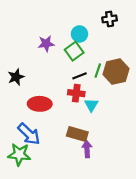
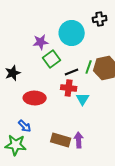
cyan circle: (79, 34) -> (72, 33), size x1.6
green square: (74, 51) -> (52, 59), moved
blue arrow: (29, 134) -> (25, 126), size x0.6
brown rectangle: (77, 134) -> (61, 140), moved

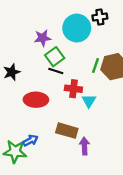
black cross: (100, 19) -> (100, 17), moved
black line: (72, 72) -> (56, 71), moved, turned 40
blue arrow: (25, 126) -> (30, 140), moved, turned -72
brown rectangle: (61, 140) -> (67, 131), moved

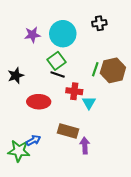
cyan circle: (77, 28) -> (63, 34), moved
purple star: (43, 38) -> (32, 35), moved

